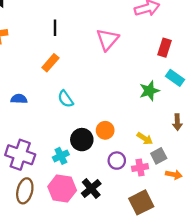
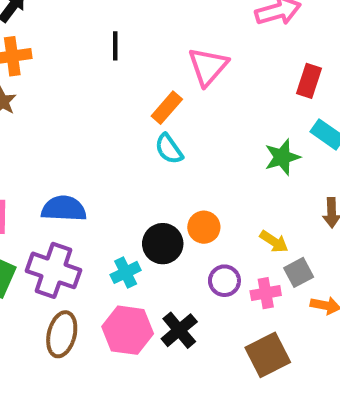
orange rectangle: (50, 63) -> (167, 108), moved
blue semicircle: (19, 99) -> (64, 209), moved, size x1.5
cyan semicircle: (66, 99) -> (169, 149), moved

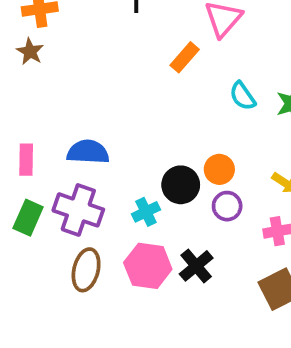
cyan semicircle: (169, 149) -> (243, 96), moved
purple circle: (224, 281) -> (227, 206), moved

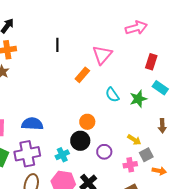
orange circle: (219, 169) -> (87, 122), moved
purple cross: (78, 210) -> (27, 154), turned -30

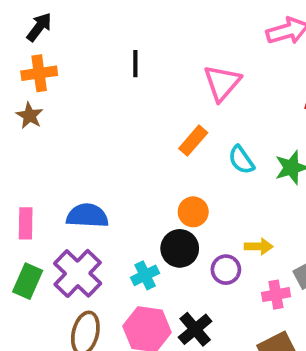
orange rectangle: (82, 75) -> (193, 141), moved
yellow arrow: (134, 140) -> (259, 246), moved, turned -32
purple cross: (27, 154) -> (78, 273), turned -35

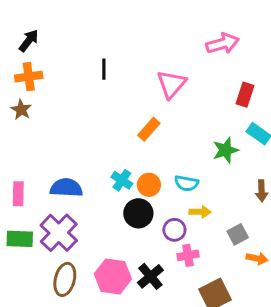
cyan semicircle: (241, 160) -> (186, 183), moved, turned -45
cyan cross: (145, 275) -> (122, 180), moved, turned -30
green rectangle: (28, 281) -> (20, 239), turned 68
pink cross: (276, 295) -> (188, 255), moved

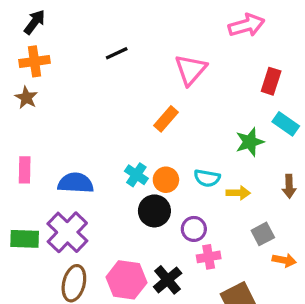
black line: (104, 69) -> (117, 53), turned 65
pink rectangle: (18, 194) -> (25, 170), moved
yellow arrow: (200, 212) -> (238, 193), moved

